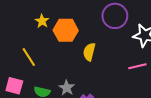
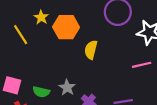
yellow line: (29, 57) -> (21, 35), moved

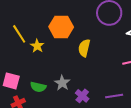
yellow star: (41, 17) -> (37, 46), moved

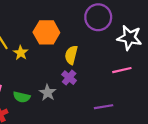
purple cross: (82, 96) -> (69, 78), moved

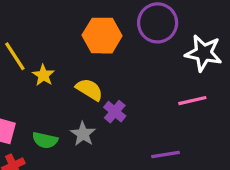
orange hexagon: (46, 32) -> (102, 36), moved
yellow semicircle: (71, 55) -> (89, 89), moved, turned 108

